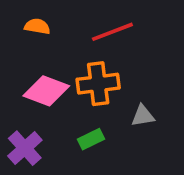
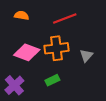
gray triangle: (143, 116) -> (86, 55), moved, turned -40

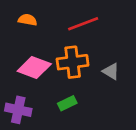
gray triangle: (86, 55) -> (111, 71), turned -40
purple cross: (14, 85) -> (18, 110), turned -36

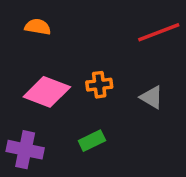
red line: (83, 24) -> (159, 32), moved
orange cross: (73, 62) -> (99, 85), size x0.6

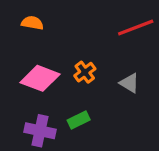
orange cross: (99, 85) -> (85, 72), turned -30
purple cross: (25, 150) -> (40, 131), moved

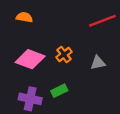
gray triangle: (130, 83) -> (98, 63), turned -42

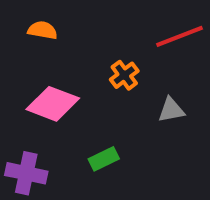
orange cross: (64, 55) -> (124, 75), moved
purple cross: (30, 99) -> (26, 173), moved

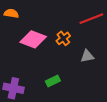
orange semicircle: (43, 30) -> (11, 13), moved
pink diamond: (53, 104) -> (33, 39), moved

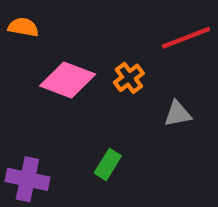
green rectangle: (53, 81) -> (108, 164), turned -32

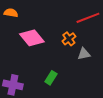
orange cross: (129, 78) -> (69, 39), moved
pink diamond: (68, 80) -> (32, 38), turned 30

